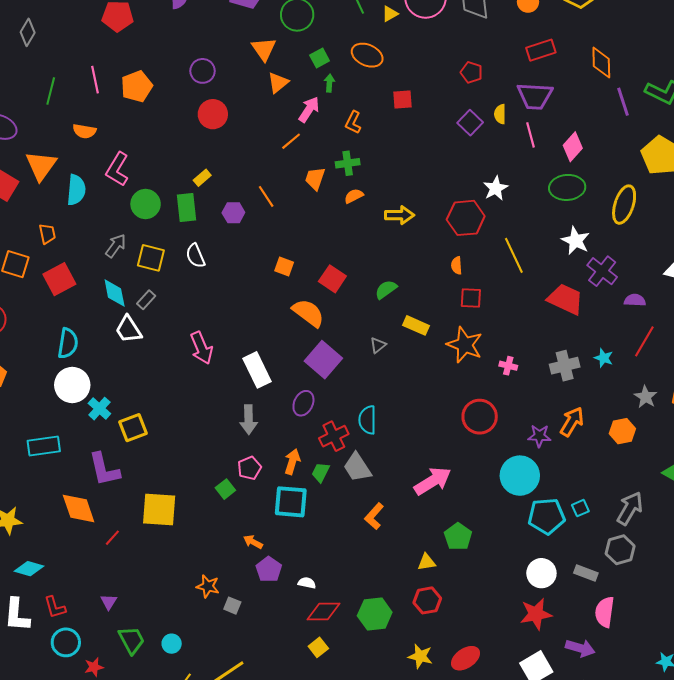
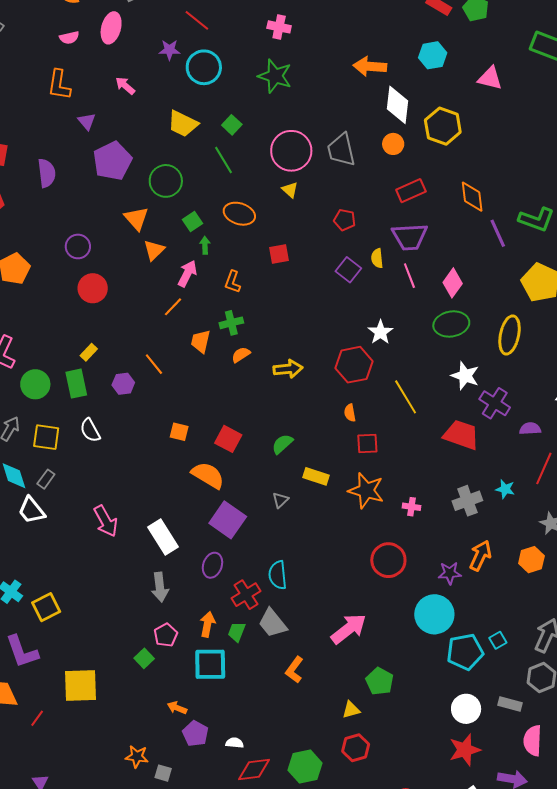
yellow triangle: (390, 14) -> (290, 190), moved, turned -42

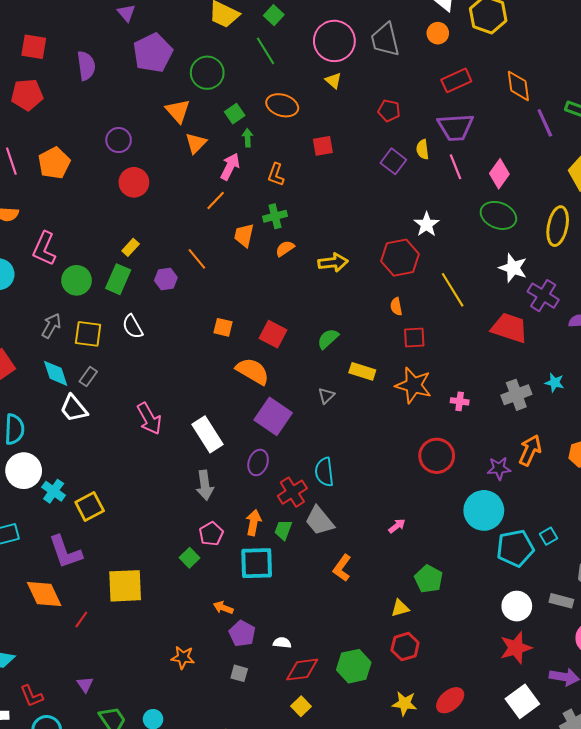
green ellipse: (451, 324) -> (498, 215), turned 32
green rectangle: (76, 384) -> (118, 279), turned 36
pink arrow: (349, 629) -> (397, 526), size x0.5
gray square: (163, 773) -> (239, 673), moved

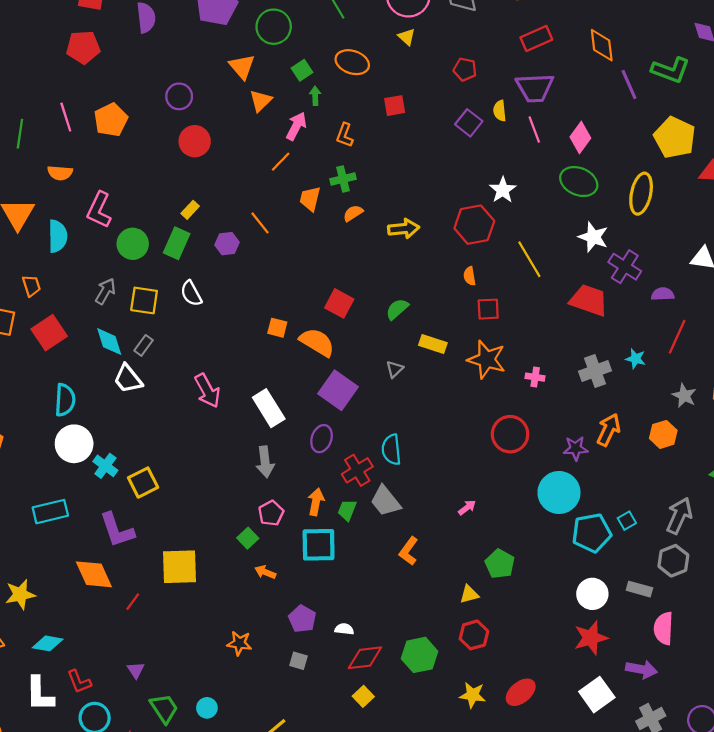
orange square: (223, 327) -> (277, 328), moved
orange arrow: (223, 608) -> (265, 572), moved

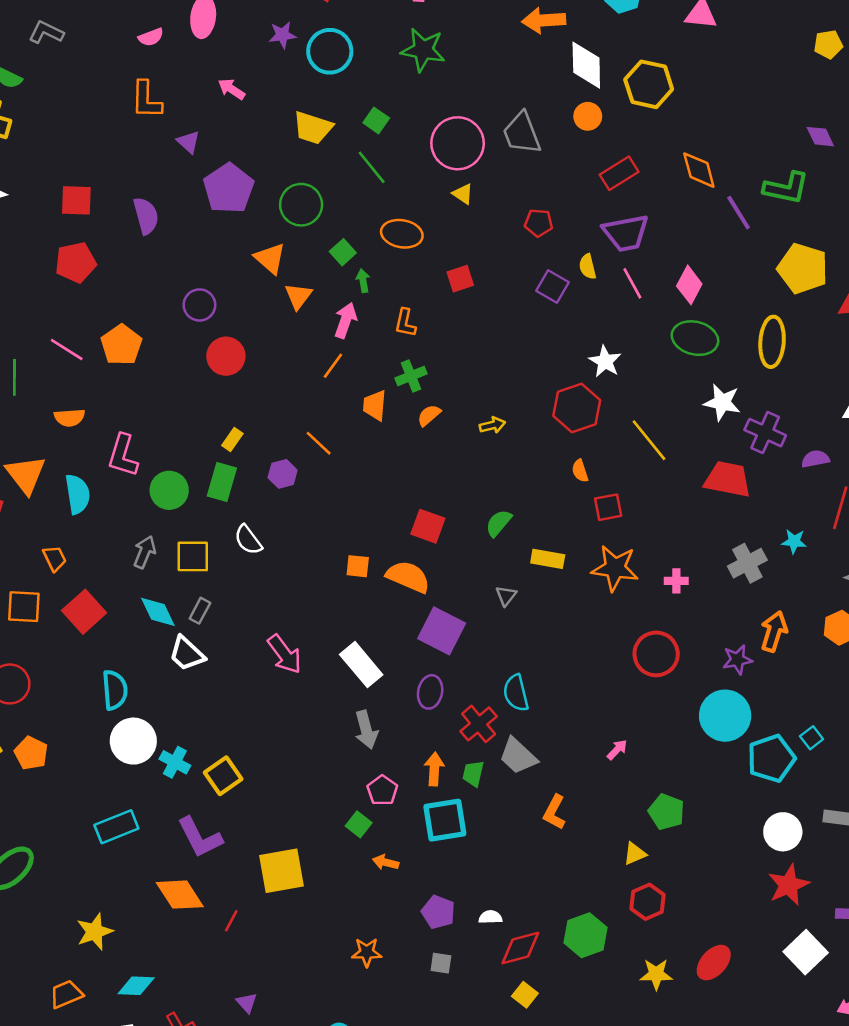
pink line: (66, 117) -> (67, 349), turned -32
yellow arrow: (404, 229) -> (492, 425), size x0.7

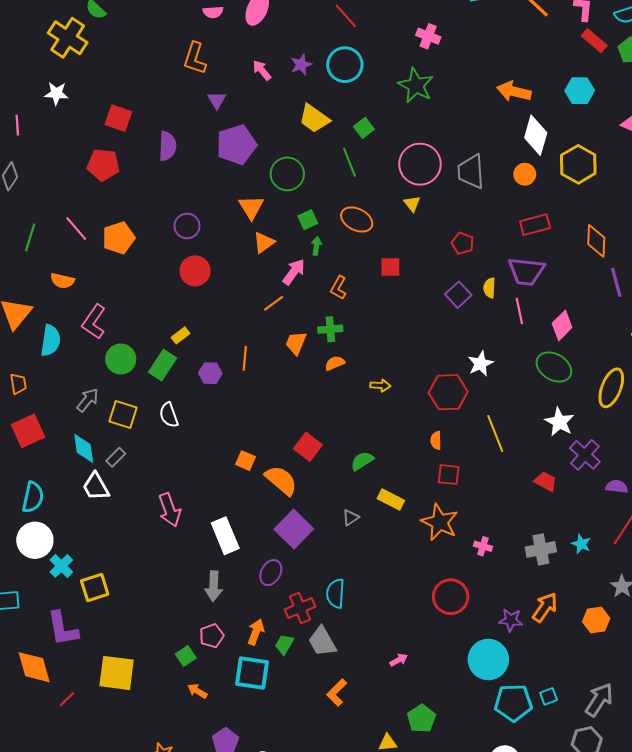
purple star: (282, 35) -> (301, 65), moved, turned -30
orange line: (319, 443) -> (245, 358), turned 35
red trapezoid: (728, 479) -> (546, 481), size x0.6

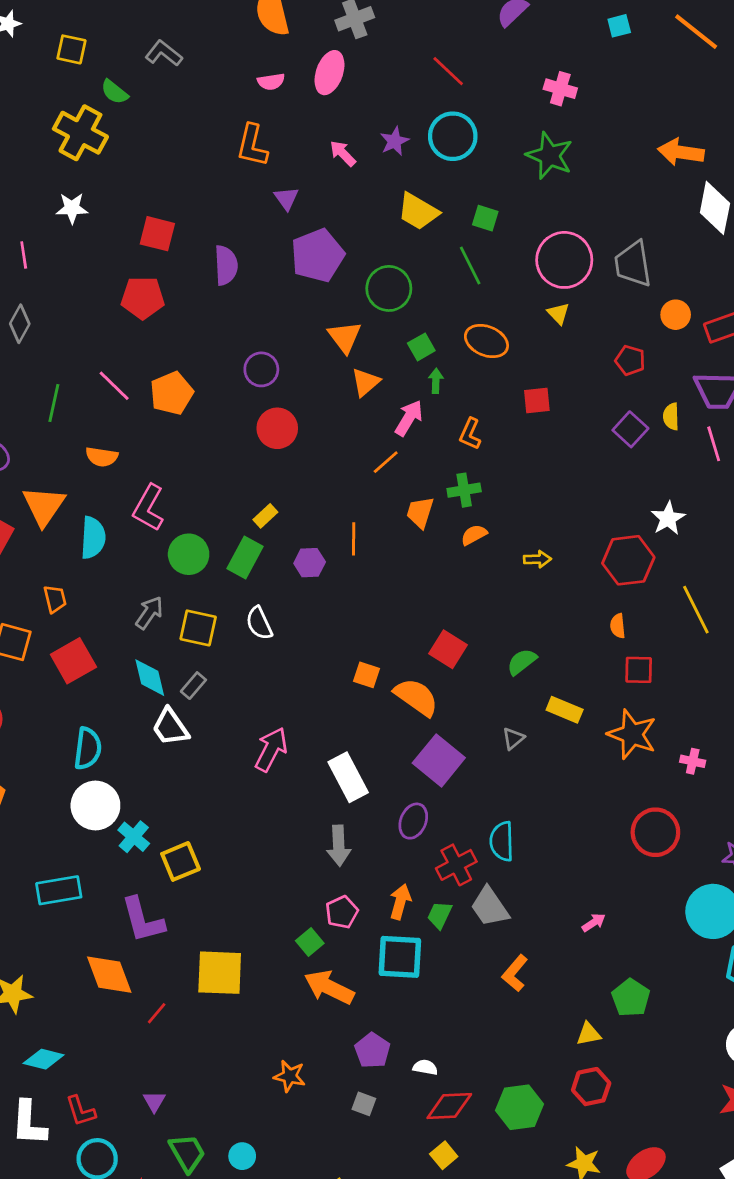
green square: (364, 128) -> (485, 218), turned -30
orange circle: (525, 174) -> (676, 315), moved
pink arrow: (170, 510) -> (271, 749), turned -128
orange arrow: (197, 691) -> (329, 987), size x1.8

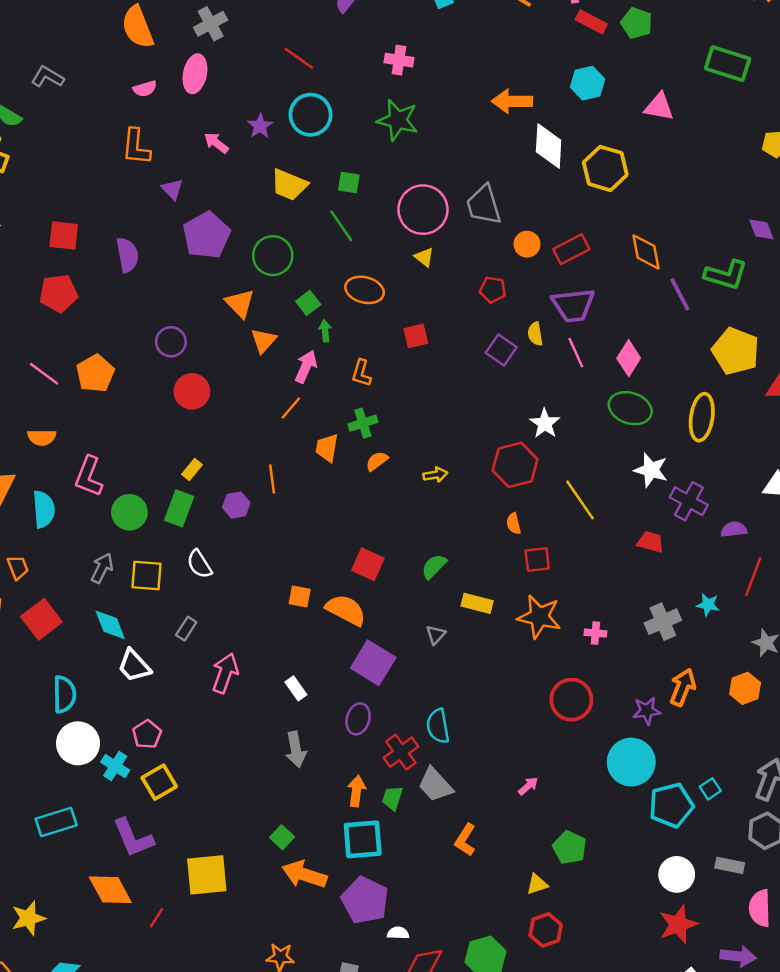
gray rectangle: (193, 686) -> (186, 629), moved
white rectangle: (348, 777) -> (296, 688), size x0.6
pink pentagon: (342, 912) -> (147, 734), moved
purple pentagon: (372, 1050) -> (365, 900), moved, size x1.5

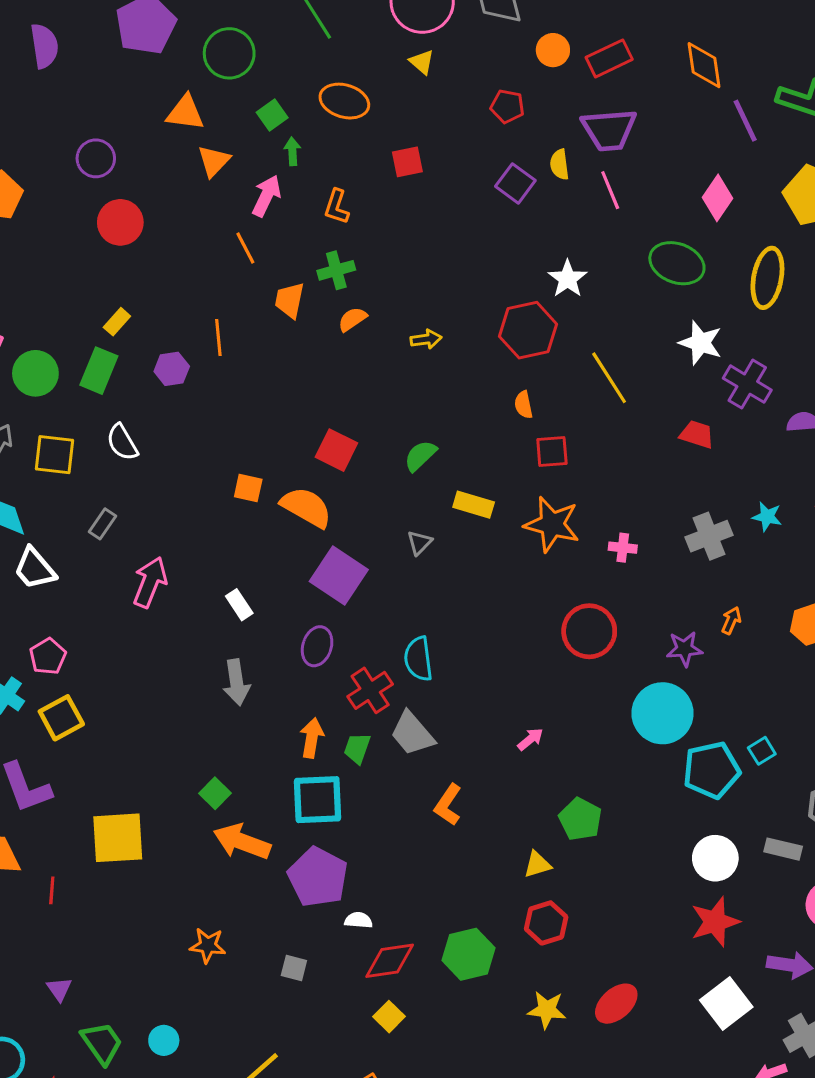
orange triangle: (240, 303) -> (185, 113), turned -40
pink diamond: (629, 358) -> (717, 198), moved
orange line: (291, 408) -> (245, 248), turned -70
orange arrow: (683, 687) -> (731, 620), size x0.6
red line: (156, 918) -> (52, 890), turned -30

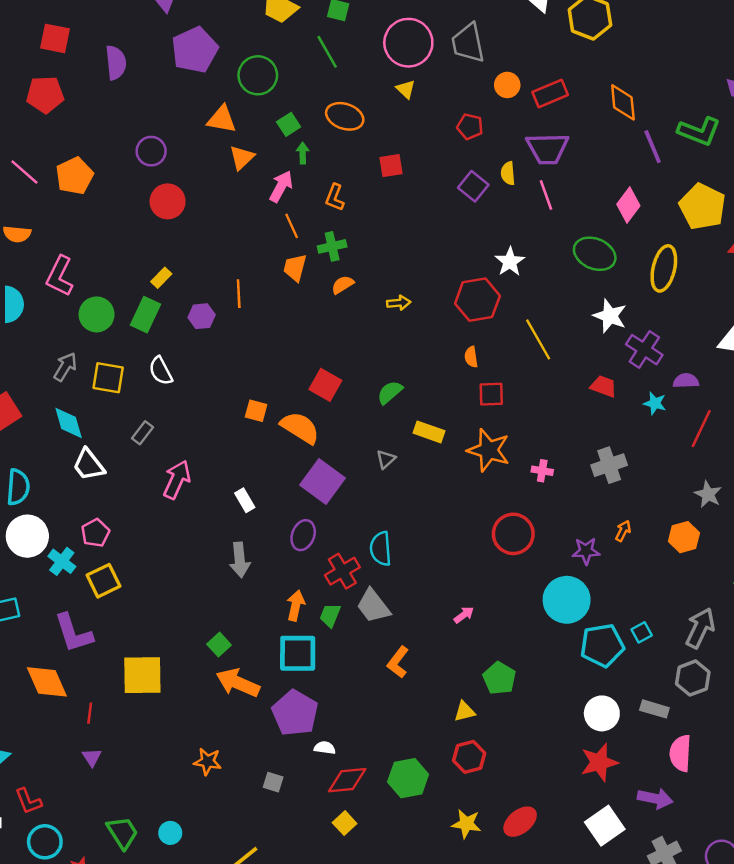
orange line: (245, 248) -> (292, 226), moved
cyan star: (767, 517) -> (655, 403), moved
purple triangle: (59, 989) -> (92, 757), moved

